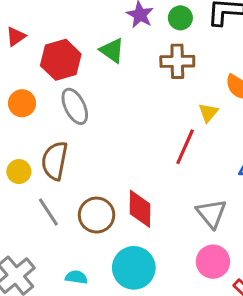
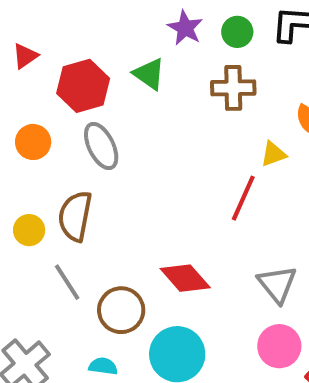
yellow triangle: (208, 113) -> (273, 154), turned 30
red diamond: (140, 209) -> (185, 278), turned -42
brown circle: (97, 215) -> (121, 310), moved

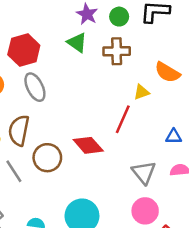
green triangle: (149, 74) -> (77, 43), moved
red diamond: (185, 278) -> (88, 145), moved
brown circle: (121, 310) -> (47, 158), moved

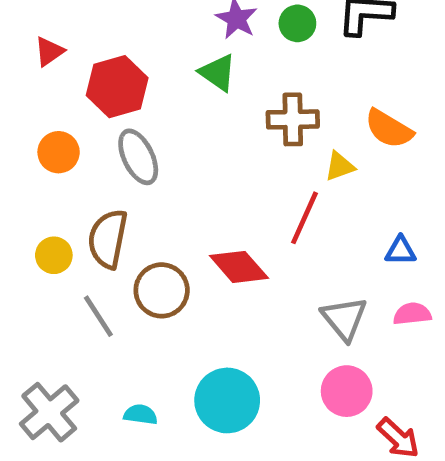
brown cross: (117, 51) -> (293, 119), moved

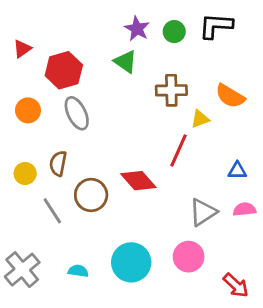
brown semicircle: (108, 239) -> (58, 163), size x0.7
gray triangle: (344, 318) -> (203, 212), turned 36
pink circle: (347, 391) -> (189, 257), moved

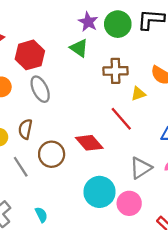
green circle: (174, 32) -> (118, 24), size x1.5
red line: (179, 151) -> (121, 119), turned -65
cyan circle: (131, 262) -> (100, 192), moved
cyan semicircle: (78, 271) -> (41, 215), turned 56

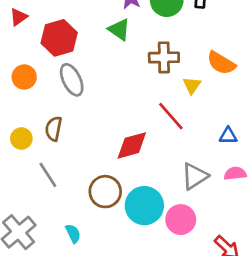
yellow triangle: (138, 94) -> (192, 85), turned -35
red diamond: (89, 143) -> (132, 145), turned -64
brown circle: (52, 154) -> (105, 192), moved

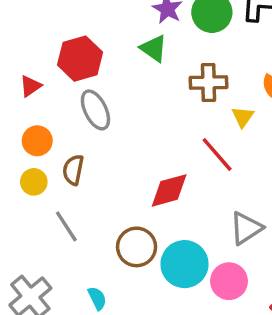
red triangle: (19, 17) -> (30, 86), moved
orange circle: (24, 77) -> (37, 141), moved

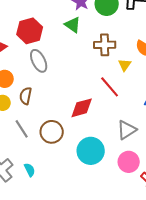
brown circle: (137, 247) -> (52, 132), moved
pink circle: (229, 281) -> (129, 162), moved
cyan semicircle: (97, 298) -> (30, 170), moved

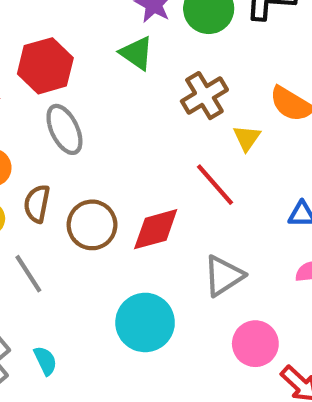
brown cross: (105, 45) -> (204, 96), turned -30
gray triangle: (127, 130) -> (224, 276), moved
brown circle: (52, 132) -> (92, 225), moved
cyan circle: (91, 151) -> (145, 322), moved

